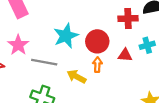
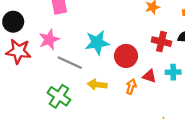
orange arrow: (97, 65) -> (131, 87), moved
yellow arrow: (77, 77) -> (97, 85), turned -36

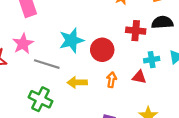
red triangle: (149, 76) -> (139, 77), moved

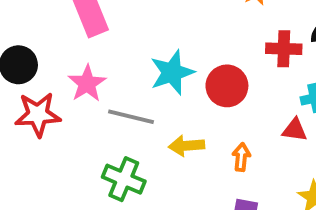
orange arrow: (111, 80) -> (241, 157), moved

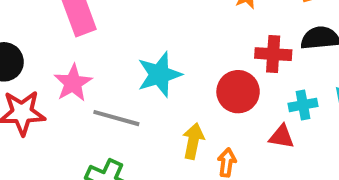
red circle: (227, 86) -> (238, 92), moved
yellow arrow: (187, 146) -> (193, 141), moved, turned 104

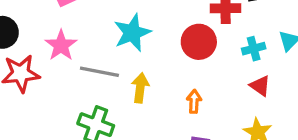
red triangle: (282, 137) -> (260, 86), moved, turned 30
yellow arrow: (193, 141) -> (140, 88), moved

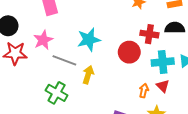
cyan cross: (254, 49) -> (163, 62), size x1.5
orange arrow: (194, 101) -> (144, 91), moved

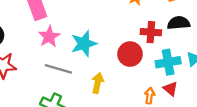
pink star: (43, 40) -> (49, 37), moved
yellow arrow: (88, 75) -> (98, 83), moved

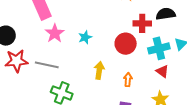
cyan star: (84, 44) -> (85, 37), size x0.6
gray line: (58, 69) -> (47, 65), moved
orange arrow: (150, 96) -> (128, 80), moved

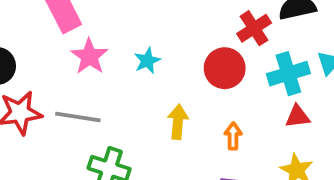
red cross: (142, 23) -> (254, 28), turned -30
red triangle: (162, 71) -> (298, 116), turned -40

